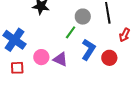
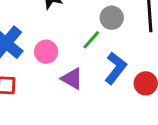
pink circle: (41, 57) -> (46, 52), moved

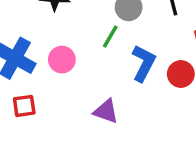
purple triangle: (72, 79) -> (106, 111), moved

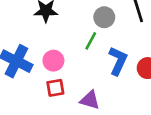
red square: (24, 106) -> (55, 88), moved

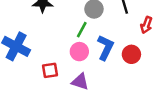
pink circle: (53, 61) -> (79, 52), moved

